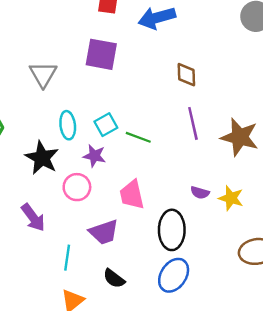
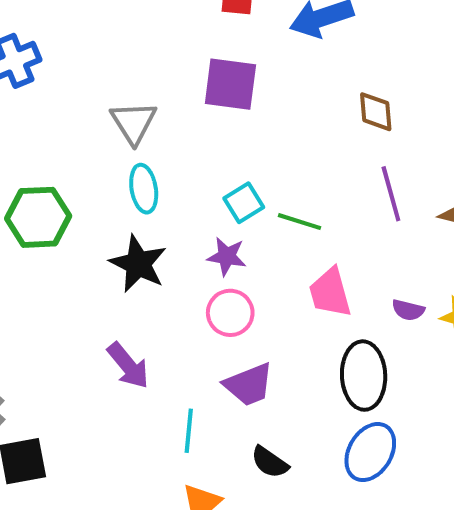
cyan ellipse: (68, 125) -> (144, 189), moved
pink circle: (77, 187) -> (230, 313), moved
pink trapezoid: (132, 195) -> (330, 293), moved

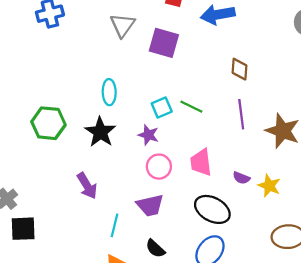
gray triangle: (134, 122) -> (122, 25), moved
green hexagon: (38, 217) -> (48, 123), moved
green line: (300, 222) -> (191, 107), moved
pink circle: (230, 313) -> (159, 167), moved
black ellipse: (364, 376) -> (212, 209), turned -68

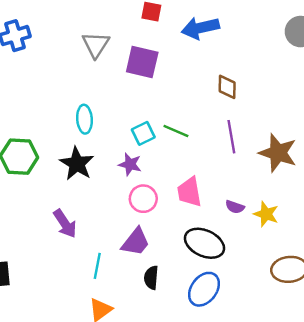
purple trapezoid: (150, 205) -> (136, 242), turned -36
black semicircle: (155, 249) -> (151, 278), moved, turned 55

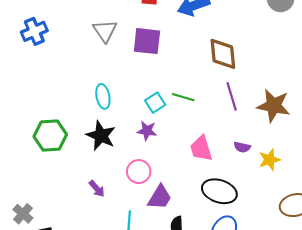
brown diamond: (227, 87) -> (223, 54), size x1.5
pink circle: (143, 199) -> (139, 172), moved
purple semicircle: (235, 207) -> (242, 147), moved
yellow star: (266, 214) -> (270, 160), turned -30
purple arrow: (65, 224) -> (97, 189), size x0.7

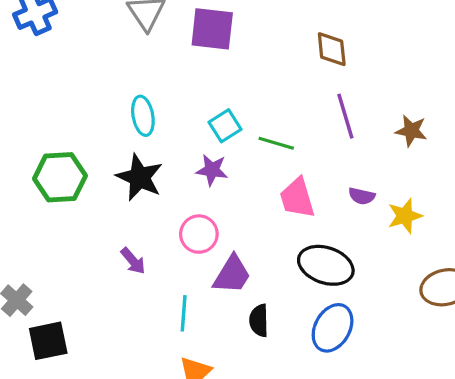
brown diamond: (223, 54) -> (332, 49), size x0.7
green line: (183, 97) -> (276, 143), moved
brown star: (274, 106) -> (411, 131), size x0.6

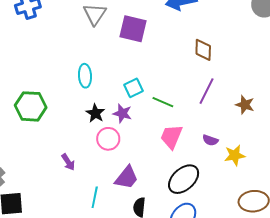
purple line: (345, 116) -> (206, 91), turned 36
black star: (140, 177) -> (95, 113), moved, size x0.7
pink trapezoid: (297, 198) -> (171, 137), turned 32
pink circle: (199, 234) -> (108, 139), moved
black ellipse: (326, 265) -> (184, 179), turned -68

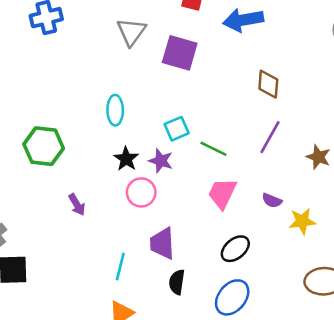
purple arrow: (68, 162) -> (77, 205), moved
purple trapezoid: (127, 178) -> (162, 243), turned 136
black ellipse: (184, 179) -> (235, 249), size x0.7

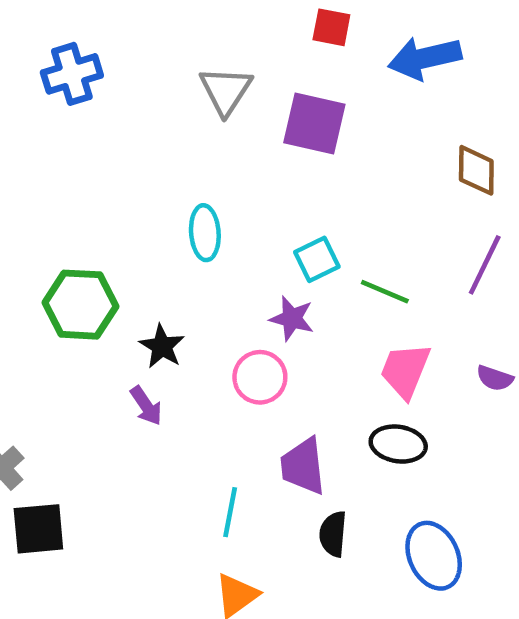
black star: (126, 159) -> (162, 346), moved
black ellipse: (235, 249) -> (398, 444), moved, turned 52
blue ellipse: (232, 297) -> (434, 556), turned -60

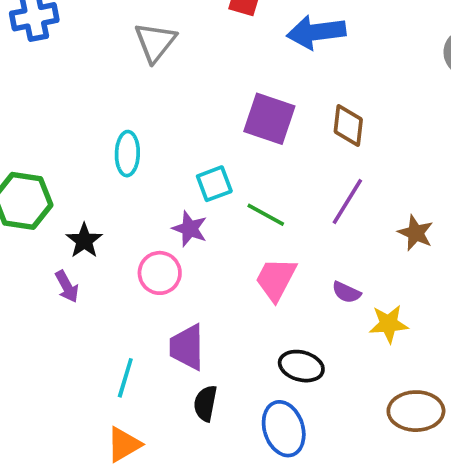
purple square: (314, 123) -> (269, 119), moved
black ellipse: (398, 444) -> (301, 366), moved

